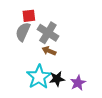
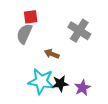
gray cross: (48, 33) -> (79, 31), moved
cyan star: (39, 77) -> (41, 81), turned -30

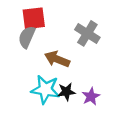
red square: (31, 17) -> (34, 18), size x1.5
brown arrow: (52, 54) -> (57, 59), size x1.5

